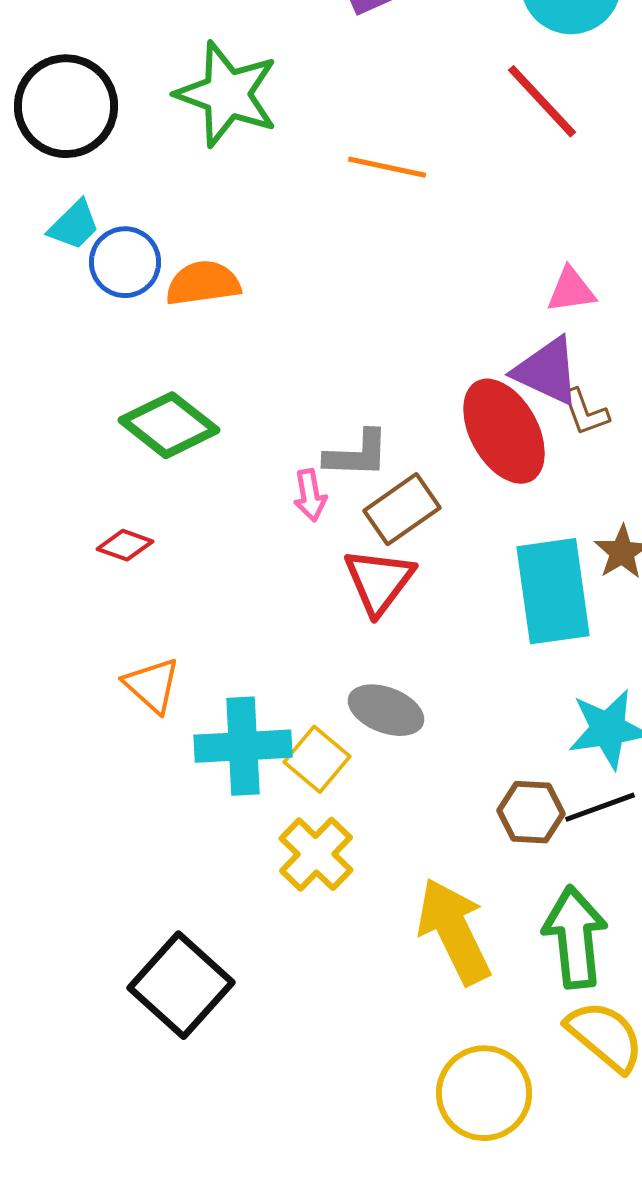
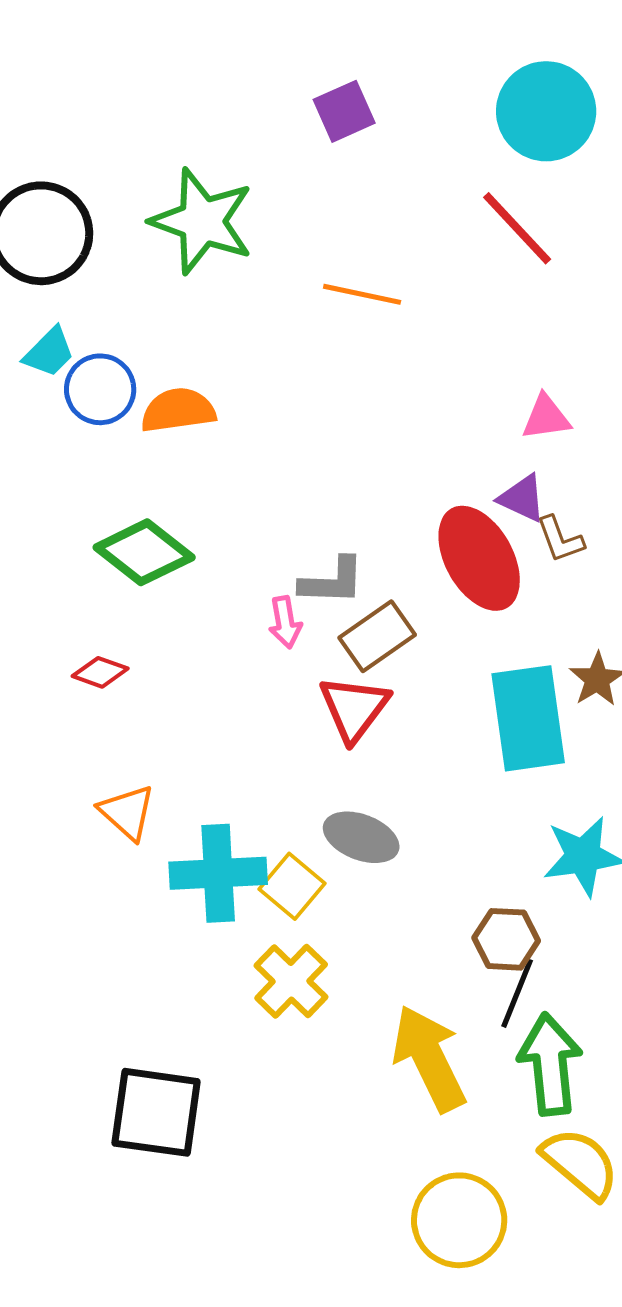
purple triangle: (547, 371) -> (522, 498), size x0.7
black line: (600, 807) -> (517, 993), moved, turned -48
black square: (181, 985) -> (156, 1112), turned -34

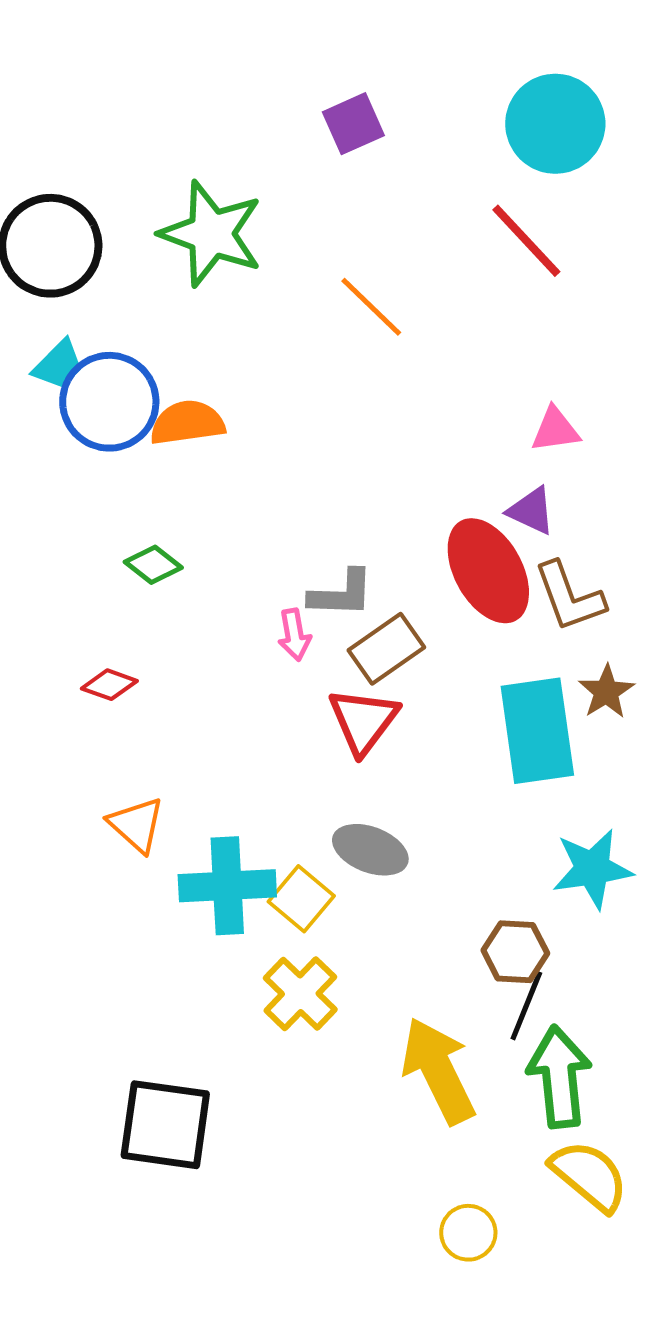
orange line: (362, 294) -> (371, 307), turned 32
blue circle: (100, 389) -> (109, 402), size x1.4
brown L-shape: (560, 539) -> (569, 597), moved, size x1.5
green diamond: (144, 552) -> (153, 565), size x0.6
yellow circle: (459, 1220) -> (468, 1233), size x0.6

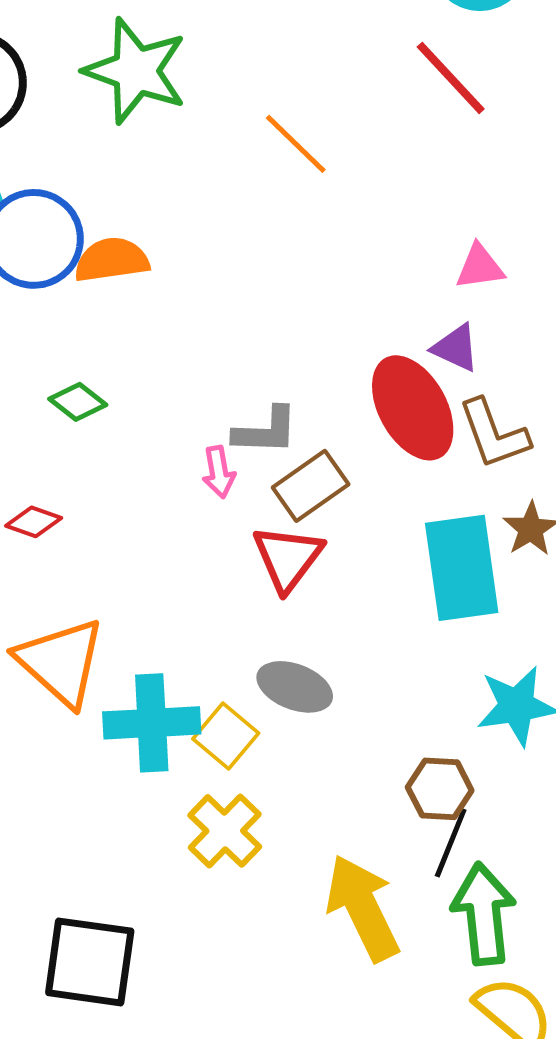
orange triangle: (136, 825) -> (61, 662), size x1.6

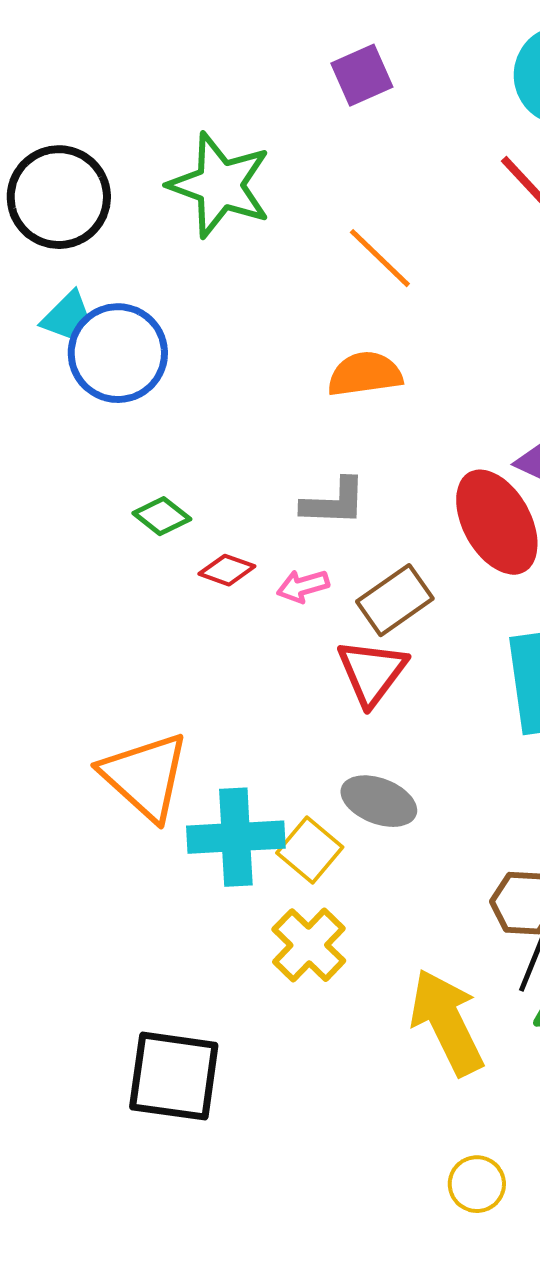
orange semicircle: (112, 260) -> (365, 374), moved
gray L-shape: (266, 431) -> (334, 502), moved
pink arrow: (219, 472) -> (303, 586), turned 84
red diamond: (34, 522) -> (227, 570), moved

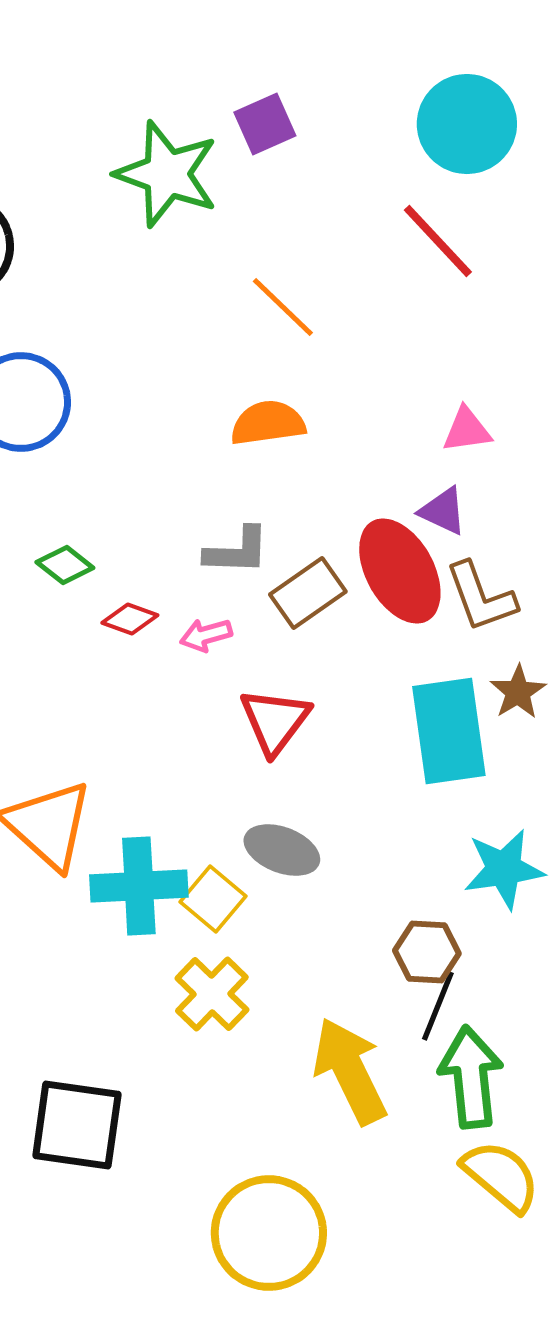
green star: (220, 185) -> (167, 174), moved
brown rectangle: (395, 600) -> (308, 593), moved
yellow circle: (477, 1184) -> (269, 1233), moved, size x2.0

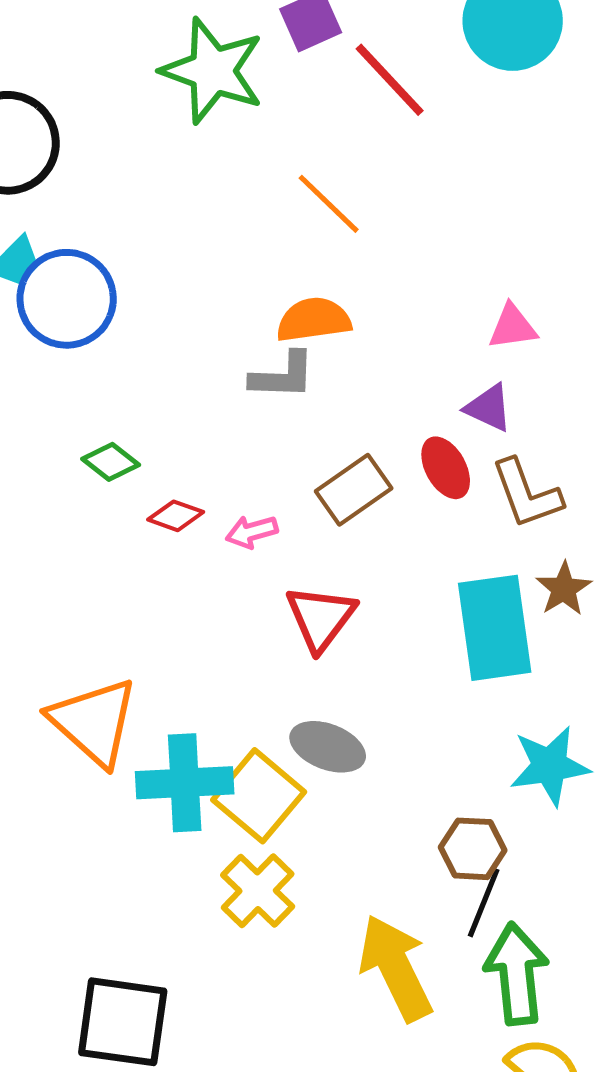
red line: (438, 241) -> (390, 80), moved
gray L-shape: (237, 551) -> (283, 376), moved
red ellipse: (400, 571) -> (446, 468), size x0.6
yellow square: (213, 899) -> (259, 796), size x1.4

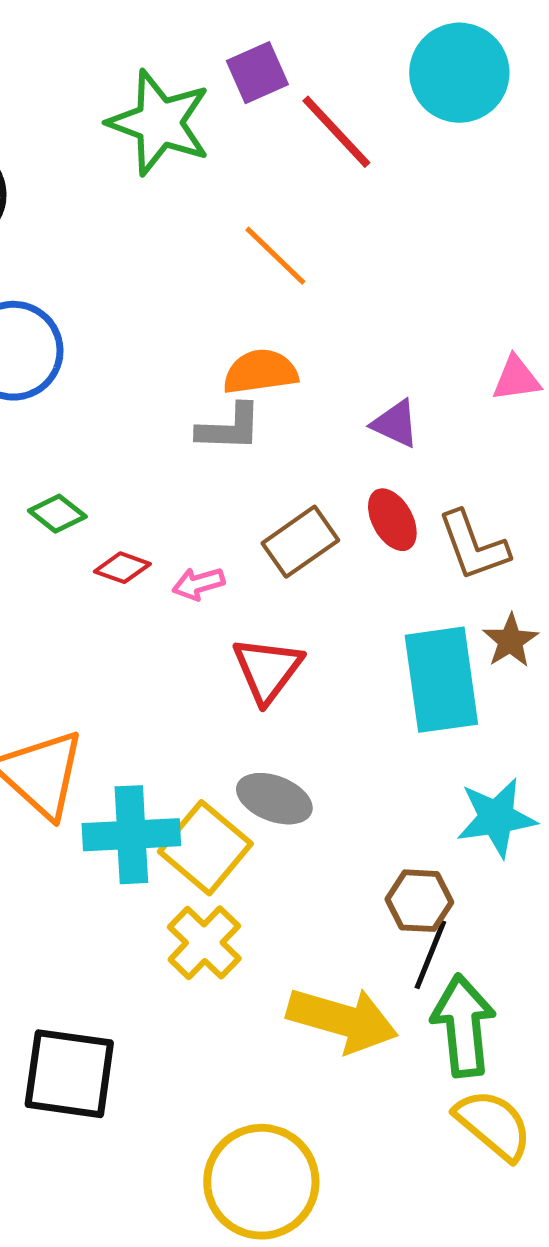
pink triangle: (513, 327) -> (516, 379), moved
purple triangle: (489, 408) -> (395, 424), moved
yellow arrow: (396, 968) -> (342, 1020), turned 132

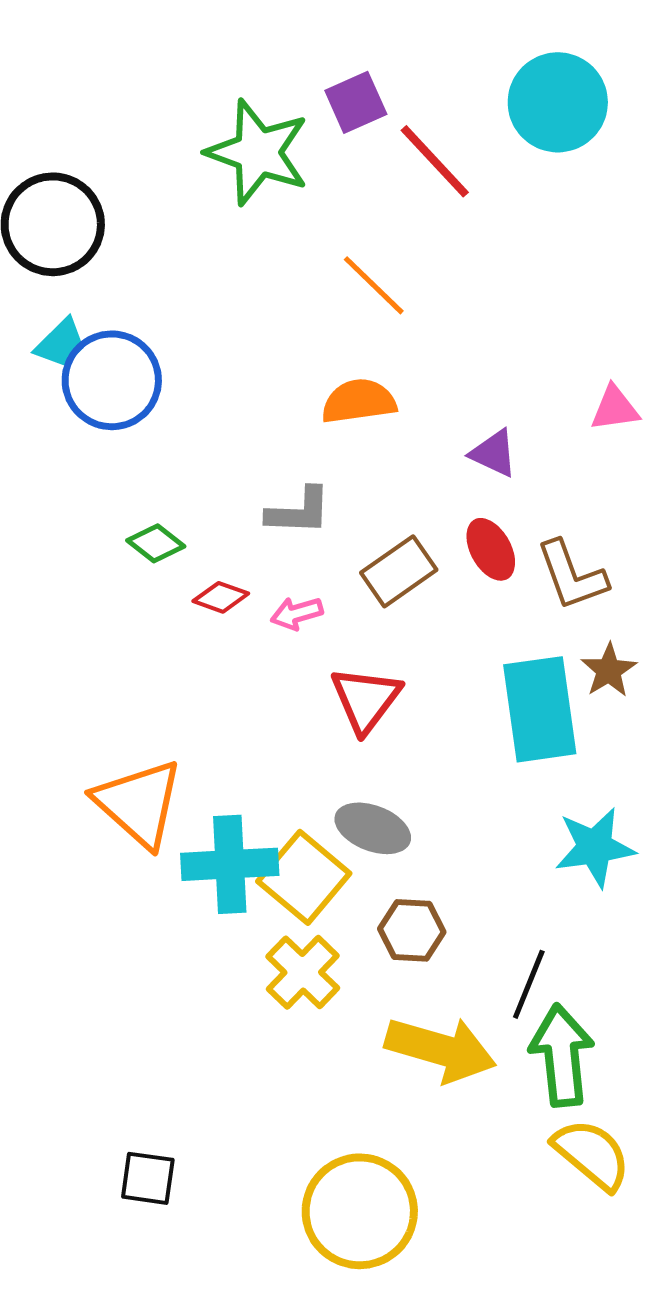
gray L-shape: (229, 428) -> (299, 511), moved
brown hexagon: (419, 901) -> (412, 930), moved
black square: (69, 1074) -> (148, 1178), moved, size x0.6

